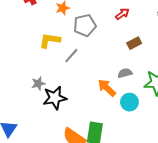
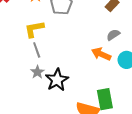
gray line: (71, 56) -> (37, 50), moved, turned -42

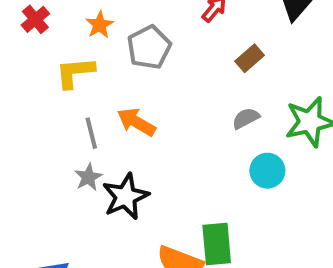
yellow L-shape: (34, 29) -> (75, 72), moved
orange arrow: (101, 54) -> (136, 122), moved

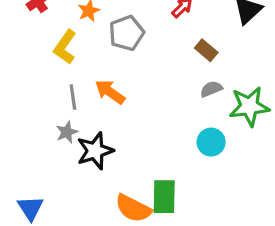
brown rectangle: (250, 58) -> (206, 50), turned 75
yellow L-shape: (75, 72) -> (65, 47), turned -56
gray semicircle: (246, 118) -> (211, 89), moved

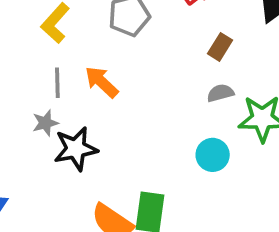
brown rectangle: (206, 50) -> (220, 47), turned 75

